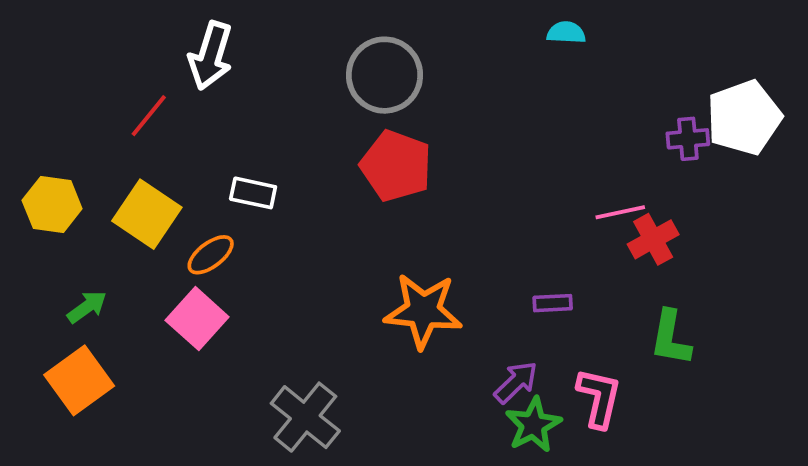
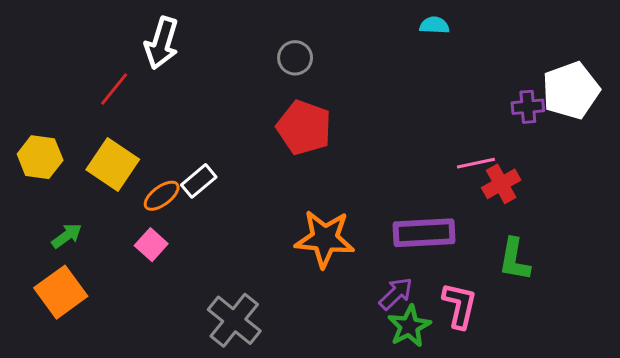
gray circle: (385, 75) -> (295, 58), size x0.6
white rectangle: (253, 193) -> (199, 181), moved, turned -52
purple rectangle: (553, 303) -> (424, 233), size x2.0
pink square: (197, 319) -> (151, 245), size x0.7

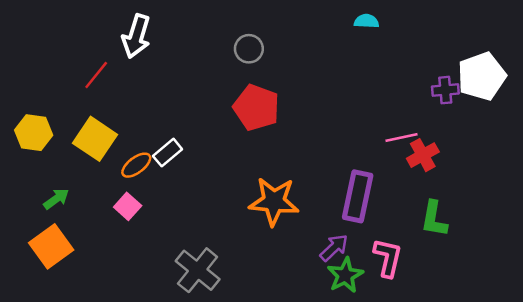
purple rectangle: (424, 233) -> (358, 196), turned -75

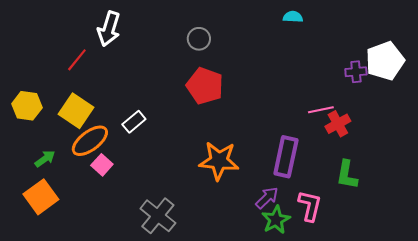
orange ellipse: (136, 165) -> (90, 141), moved, size x1.5

